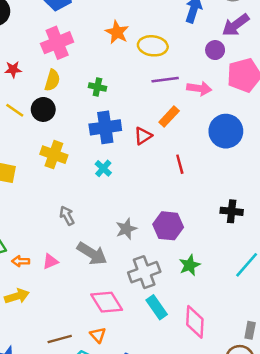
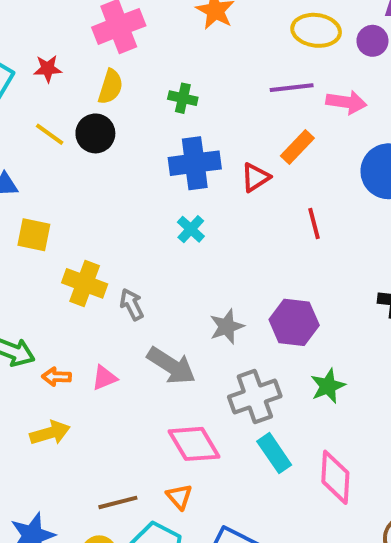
yellow ellipse: (153, 46) -> (316, 30), moved
yellow cross: (54, 155) -> (85, 283), moved

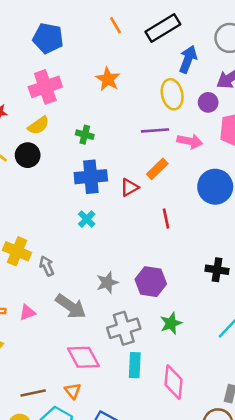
yellow ellipse: (316, 30) -> (172, 94), turned 68
yellow semicircle: (110, 87) -> (38, 125), turned 35
cyan rectangle: (274, 453) -> (135, 365), turned 35

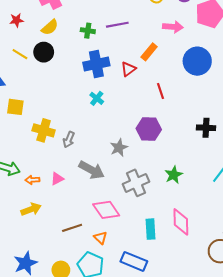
purple line: (155, 130) -> (117, 25), moved
gray arrow: (47, 266) -> (69, 140), turned -126
purple hexagon: (151, 282) -> (149, 129), moved
cyan rectangle: (135, 365) -> (150, 229), moved
brown line: (33, 393) -> (72, 228), moved

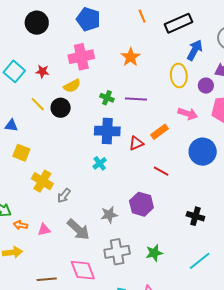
red line: (160, 91) -> (161, 171), turned -56

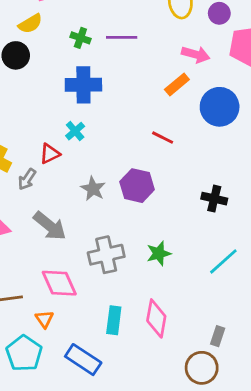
orange rectangle: (160, 132) -> (177, 85), moved
red triangle: (136, 143) -> (50, 154), moved
gray star: (109, 215) -> (93, 189), moved, turned -30

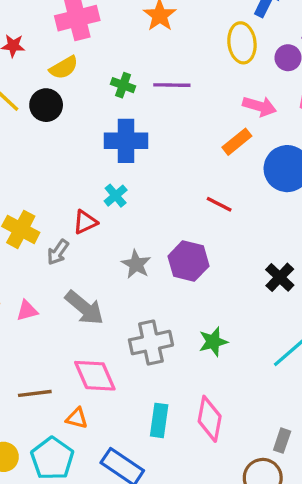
black cross: (214, 199) -> (280, 277), turned 30
orange triangle: (44, 319) -> (77, 418), turned -42

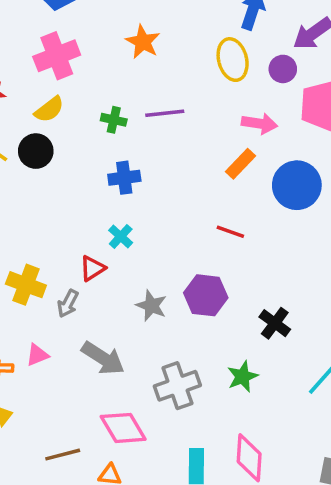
blue cross: (126, 141) -> (124, 178), size x0.7
black cross: (280, 277) -> (275, 323), moved
pink triangle: (27, 311) -> (37, 355), moved

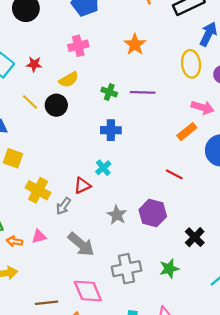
pink cross: (57, 56) -> (78, 46), size x0.7

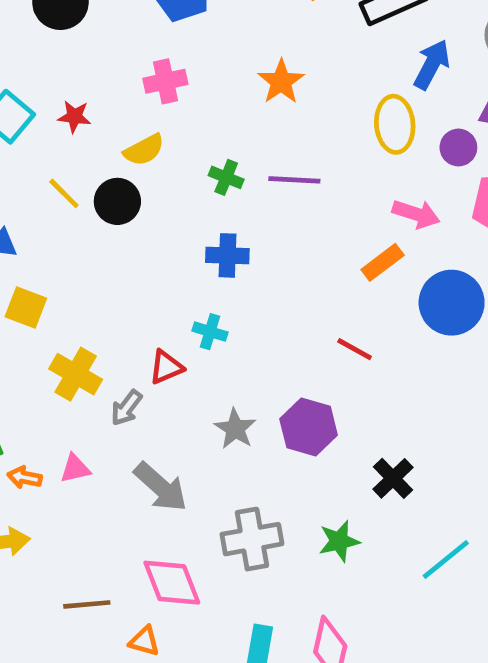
cyan cross: (103, 168) -> (210, 332), turned -35

